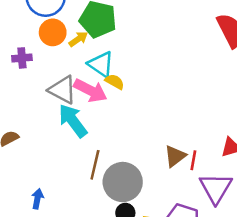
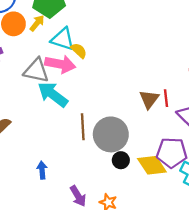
yellow semicircle: (115, 82) -> (79, 51), turned 30

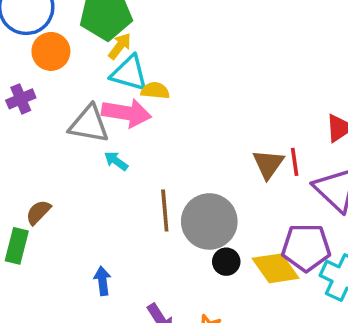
yellow arrow: (37, 23) -> (120, 46), moved
yellow semicircle: (79, 51) -> (155, 91), turned -36
cyan arrow: (53, 94) -> (116, 161), size x0.5

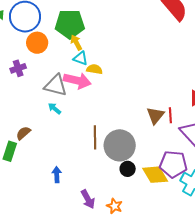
yellow arrow: (120, 46) -> (76, 43), turned -70
cyan triangle: (129, 73) -> (81, 58), size x0.7
cyan arrow: (116, 161) -> (54, 109), moved

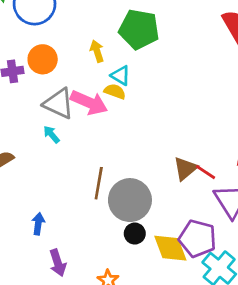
green pentagon: (70, 24) -> (139, 29), moved
orange circle: (37, 43) -> (43, 59), moved
cyan triangle: (81, 58) -> (121, 75), moved
red line: (170, 115) -> (206, 172), turned -63
purple arrow: (88, 199) -> (58, 263), moved

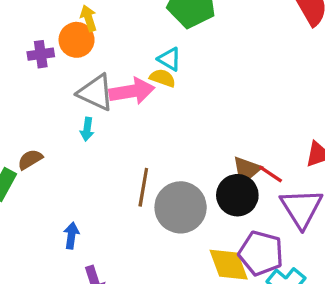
yellow arrow: (97, 51) -> (89, 18), moved
pink arrow: (89, 103) -> (132, 91), turned -33
cyan arrow: (51, 134) -> (87, 129), turned -132
black circle: (135, 234) -> (237, 195), moved, size x1.6

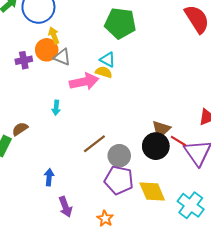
gray triangle: (96, 92) -> (62, 57), moved, size x0.7
red line: (271, 174) -> (178, 141), moved
brown line: (143, 187) -> (94, 144), turned 45
gray circle: (181, 207) -> (119, 156), size x0.7
purple pentagon: (261, 253) -> (119, 180), moved

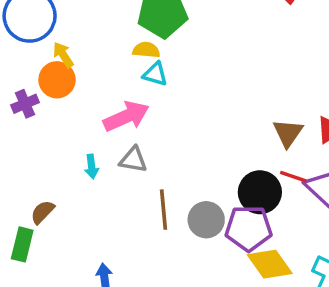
gray triangle: (62, 57) -> (133, 160), moved
yellow semicircle: (104, 72) -> (146, 50), moved
brown triangle: (161, 129) -> (288, 133), moved
brown line: (94, 144) -> (164, 210), turned -45
purple pentagon: (119, 180) -> (249, 228), moved

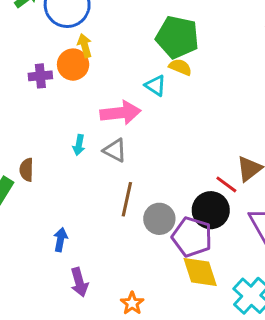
yellow semicircle: (146, 50) -> (180, 67), moved
red line: (293, 177) -> (226, 184), moved
brown semicircle: (43, 212) -> (27, 170), turned -60

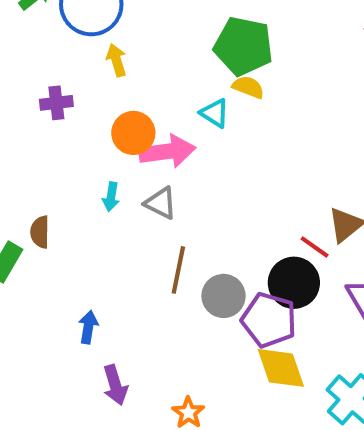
orange circle: (73, 65) -> (133, 133), moved

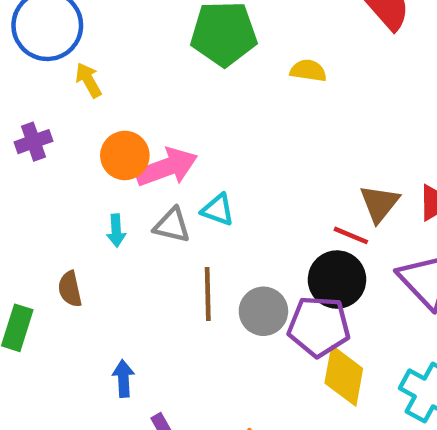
yellow semicircle: (248, 87) -> (308, 71), moved
cyan triangle: (215, 113) -> (218, 210), moved
brown semicircle: (40, 232) -> (70, 289), moved
yellow diamond: (281, 368) -> (344, 376), turned 42

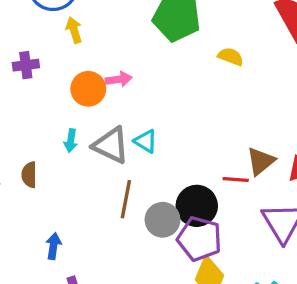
pink arrow: (166, 167) -> (119, 79), moved, size x0.6
gray triangle: (172, 225) -> (111, 145), size x1.4
red line: (351, 235) -> (236, 179), turned -30
black circle: (337, 280) -> (197, 206), moved

